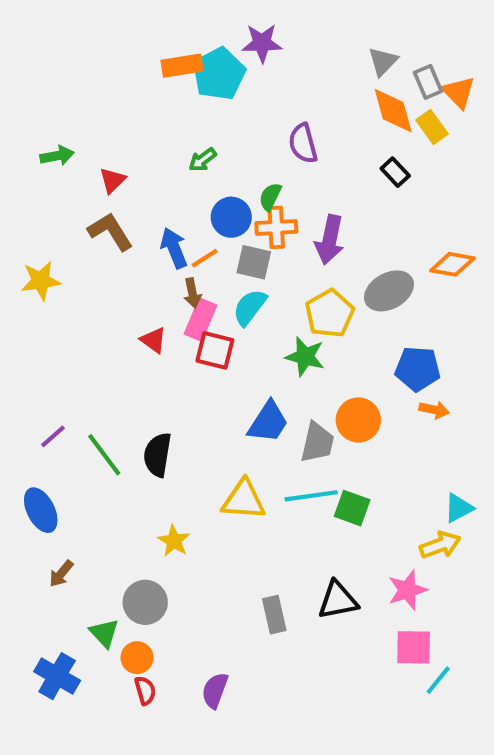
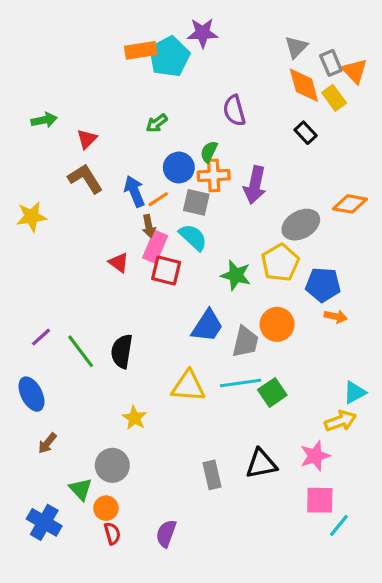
cyan semicircle: (250, 307) -> (193, 237), turned 96
yellow pentagon: (330, 313) -> (280, 263), moved
green square: (352, 508) -> (272, 392), turned 36

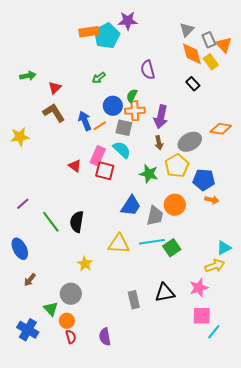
brown arrow: (149, 226) -> (159, 143), moved
purple line: (41, 337) -> (23, 204), moved
purple semicircle: (166, 533) -> (105, 337), turned -30

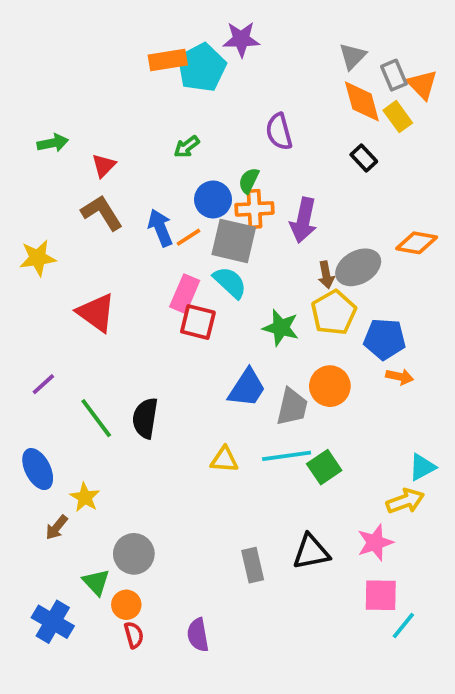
gray square: (124, 128) -> (234, 241), size x1.4
brown arrow: (159, 143) -> (326, 275), moved
red triangle: (75, 166) -> (96, 313), moved, size x1.6
yellow triangle: (119, 244) -> (224, 460), size x0.7
yellow star: (85, 264) -> (85, 497), moved

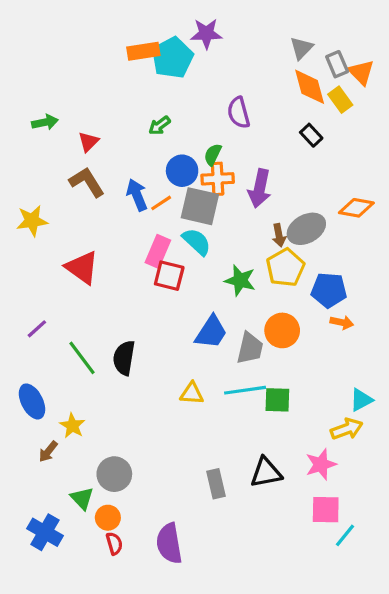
green square: (324, 467) -> (277, 400), turned 36
purple semicircle: (198, 635) -> (169, 543), size x1.4

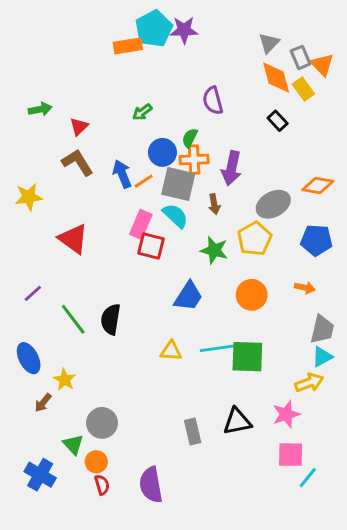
cyan pentagon: (172, 58) -> (154, 29), moved
brown arrow: (279, 235) -> (214, 204), moved
blue pentagon: (329, 290) -> (316, 240), moved
gray trapezoid: (250, 348) -> (322, 329), moved
green square: (277, 400) -> (247, 357), size x1.4

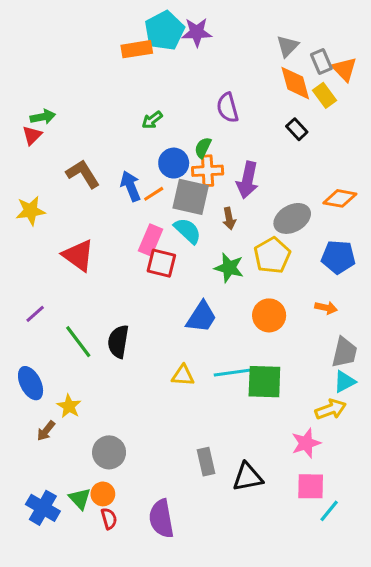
red triangle: (79, 126) -> (32, 135), moved
black triangle: (237, 421) -> (248, 477), moved
green triangle: (73, 445) -> (80, 499), moved

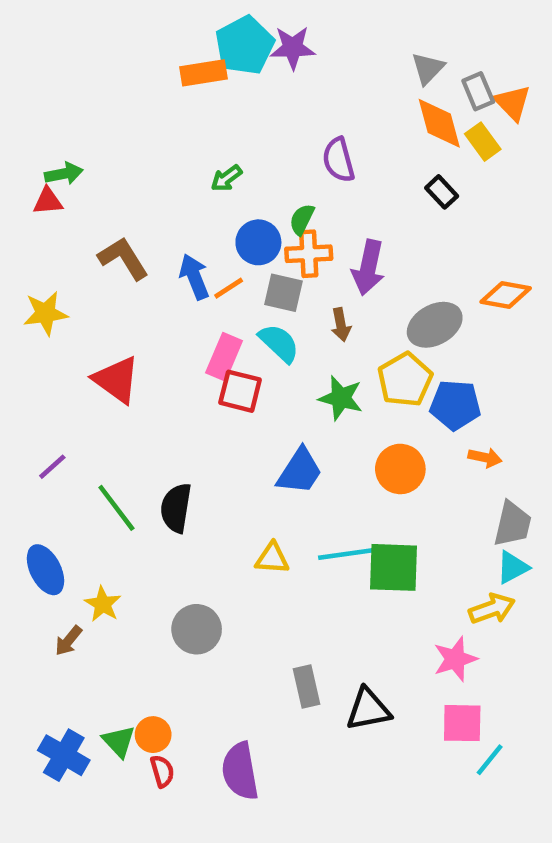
red triangle: (32, 135) -> (48, 201), turned 40
gray square: (191, 197) -> (284, 293), size x0.7
blue pentagon: (338, 257) -> (455, 405), moved
gray circle: (109, 452) -> (197, 629), moved

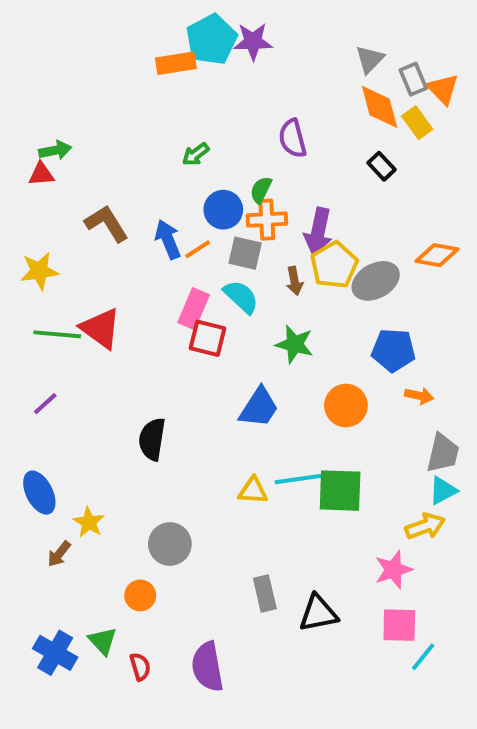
yellow pentagon: (405, 380) -> (334, 265), moved
green line: (116, 508) -> (57, 334), moved, turned -48
yellow triangle: (272, 558) -> (253, 491), moved
orange circle: (153, 735) -> (140, 595), moved

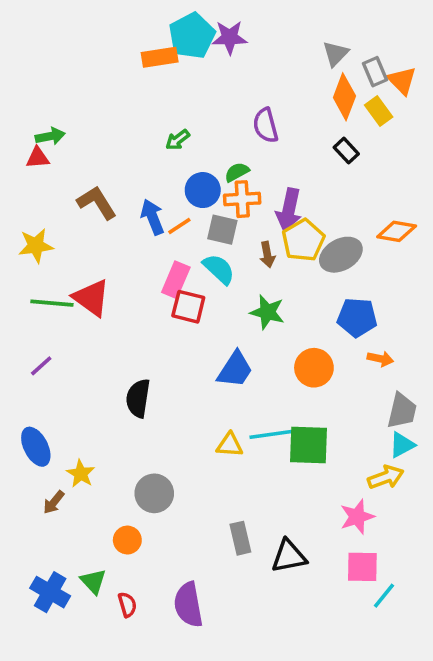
orange diamond: (380, 107) -> (344, 97), turned 36
green semicircle: (261, 190) -> (237, 172), turned 35

